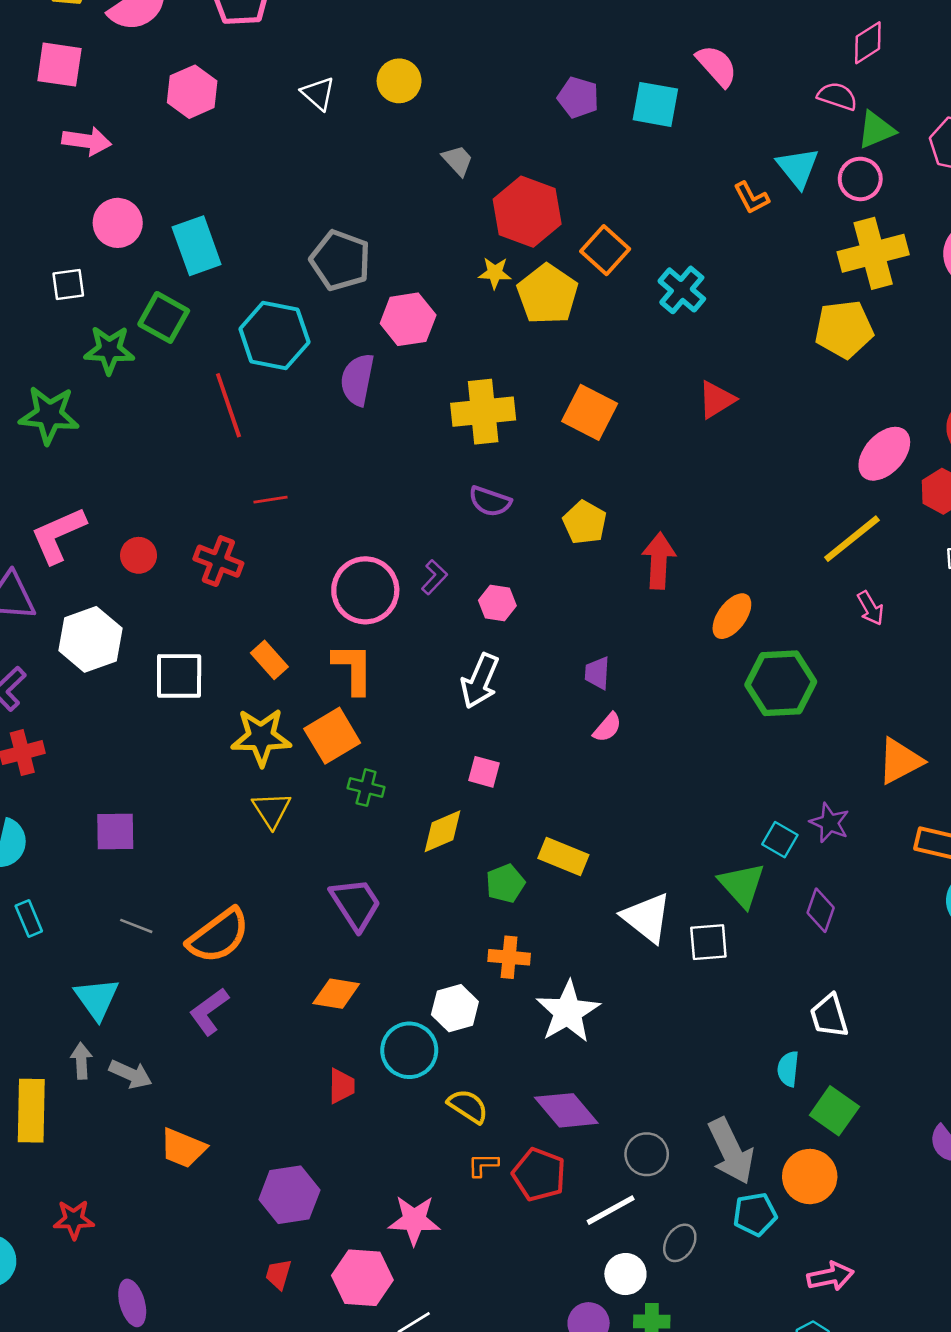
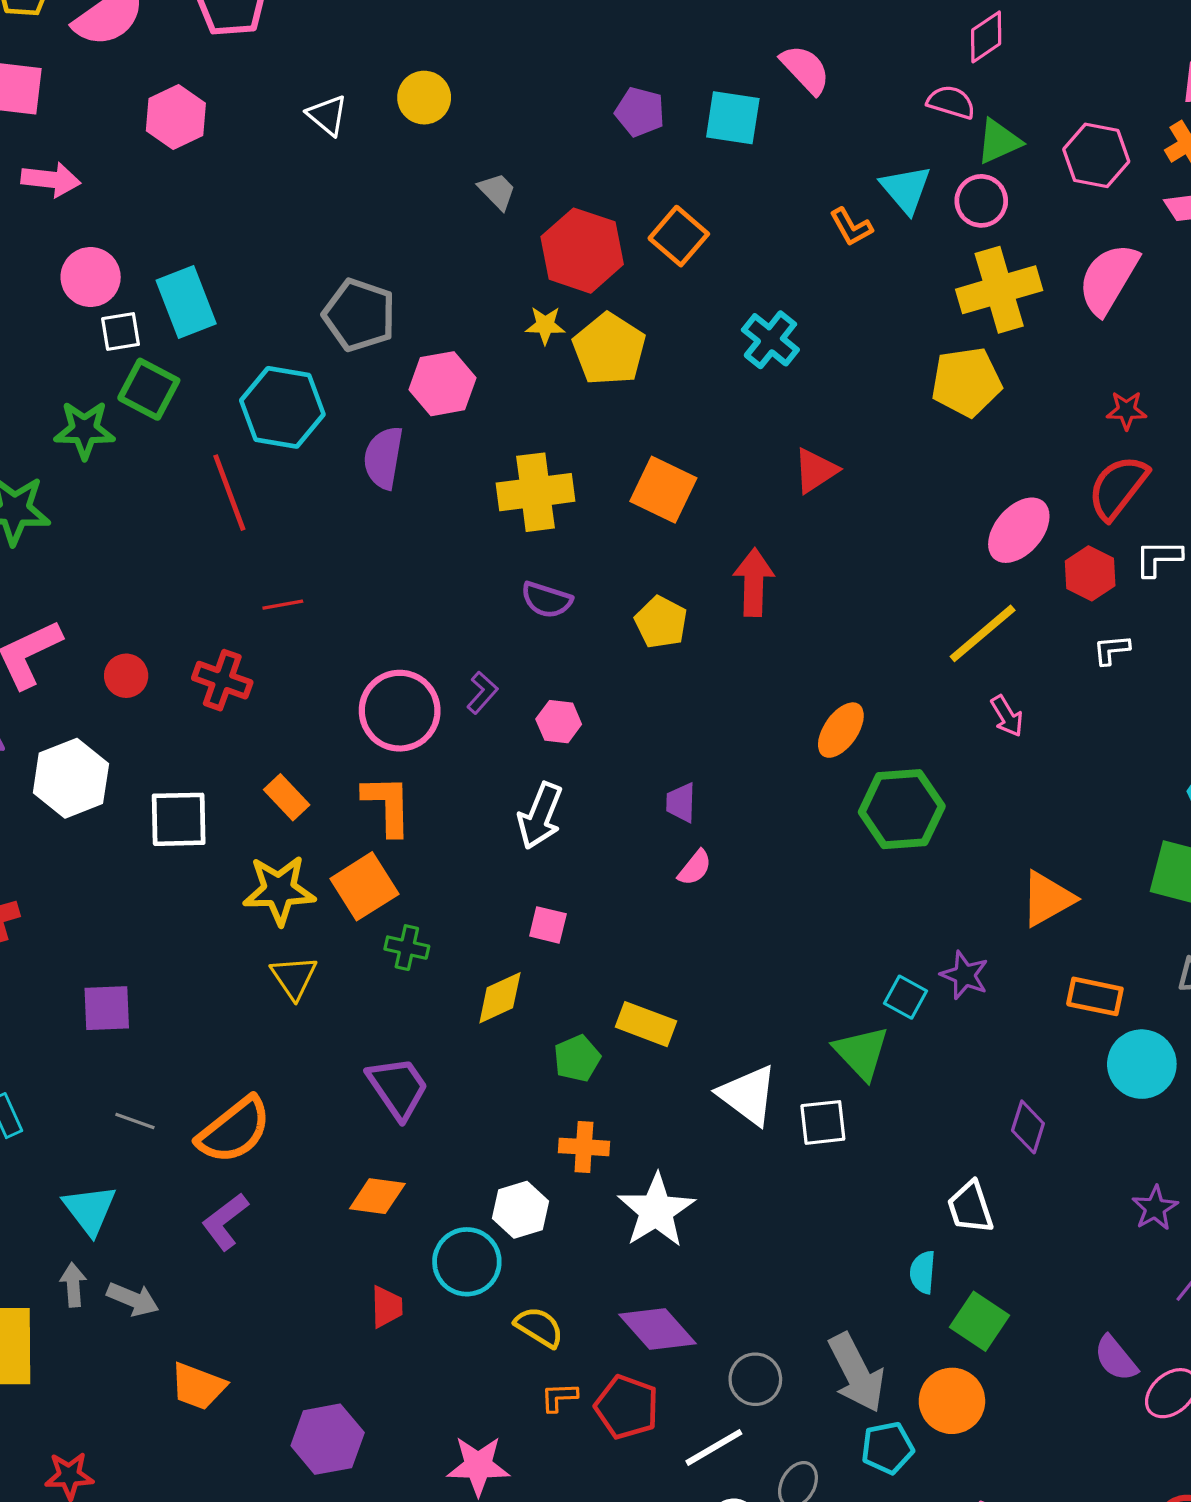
orange square: (605, 250) -> (679, 236), moved
white square: (68, 285) -> (121, 332), moved
red arrow: (659, 561) -> (754, 582), moved
purple diamond: (821, 910) -> (1028, 1127), moved

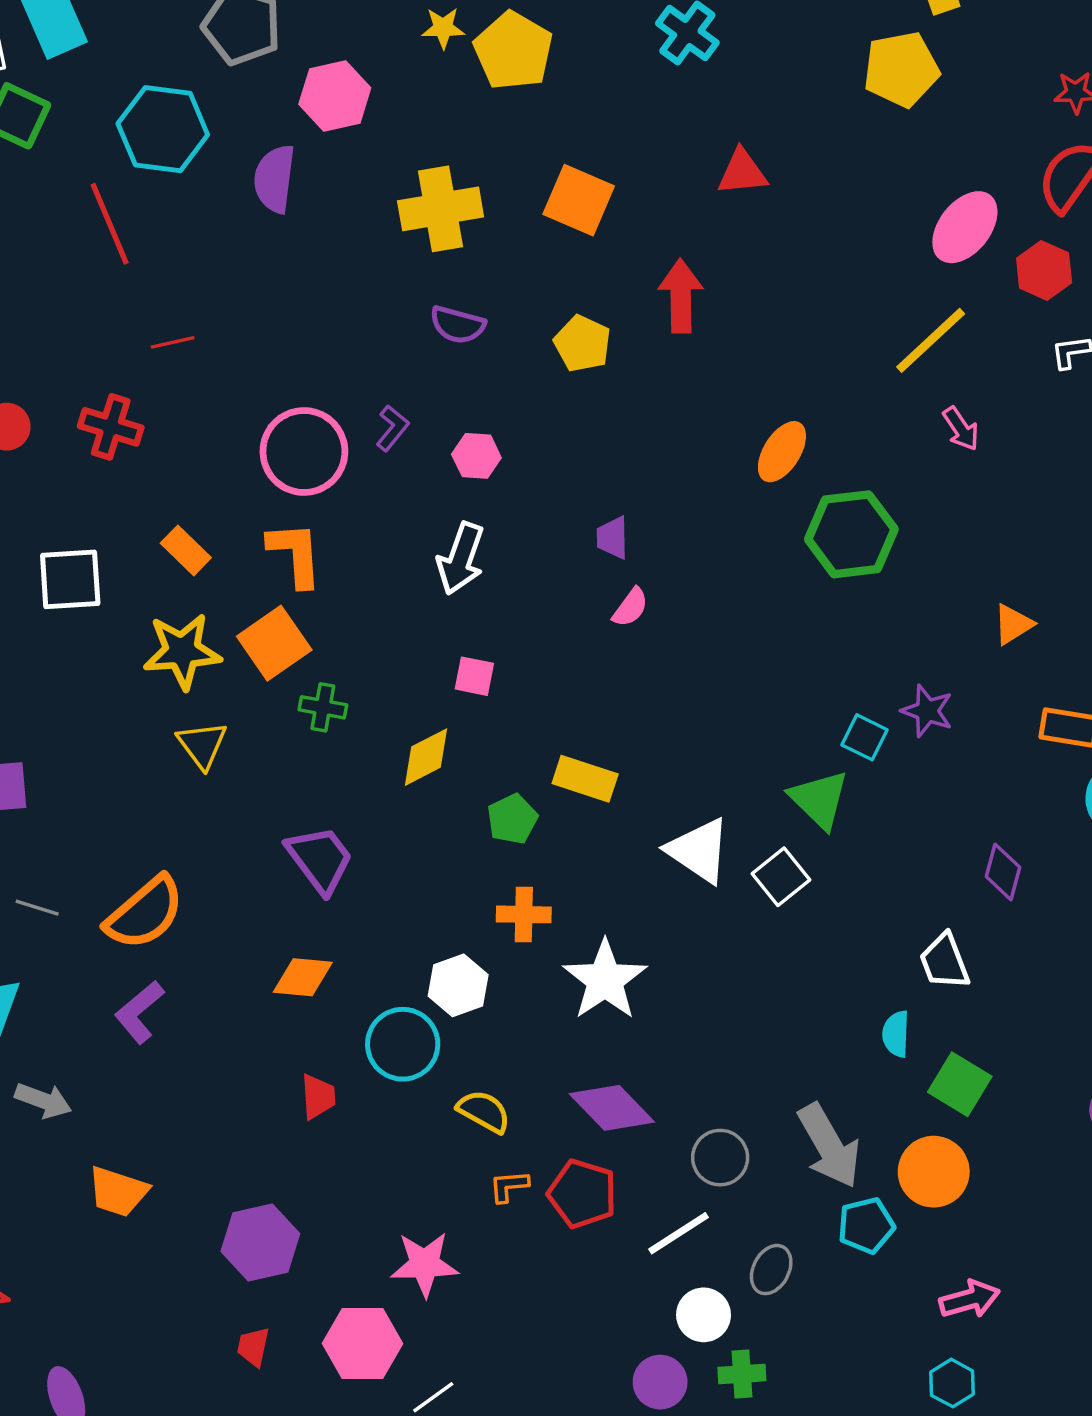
red triangle: (815, 471) -> (742, 172), turned 30
orange triangle: (1047, 899) -> (1013, 624), size x0.7
white square: (823, 1122) -> (781, 877), turned -30

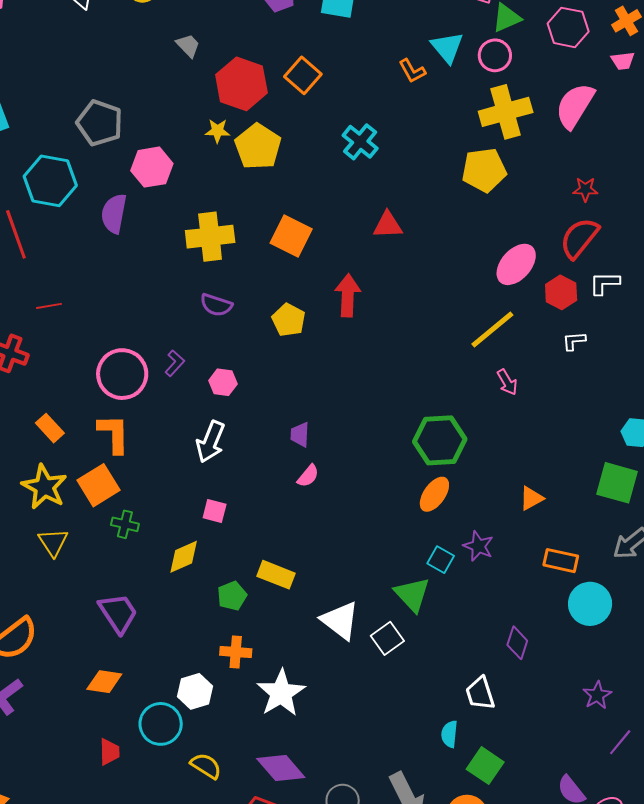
orange ellipse: (782, 452) -> (434, 494), moved
yellow star: (182, 651) -> (44, 487), turned 30

